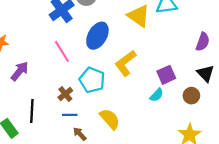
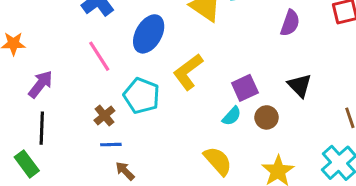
purple semicircle: (203, 42) -> (290, 23), moved
brown circle: (191, 96) -> (267, 117), moved
black line: (32, 111) -> (42, 128), moved
yellow semicircle: (110, 119) -> (218, 161), moved

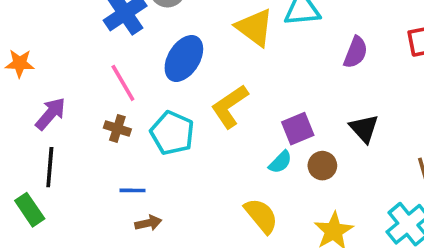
brown cross: (104, 116) -> (117, 128), moved, turned -35
brown arrow: (125, 171) -> (148, 223), turned 120

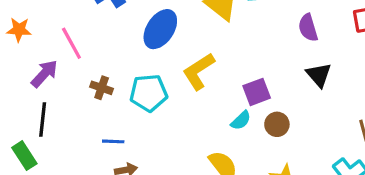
purple semicircle: (356, 52) -> (308, 28), turned 140
pink line: (123, 83) -> (71, 43), moved
black triangle: (364, 129) -> (319, 75), moved
cyan pentagon: (172, 133) -> (149, 93), turned -30

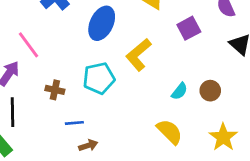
brown cross: (102, 88) -> (55, 90), moved
purple square: (257, 92) -> (189, 28), moved

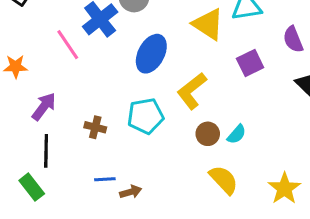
pink line: (28, 45) -> (68, 45), moved
brown circle: (210, 91) -> (208, 134), moved
blue line: (74, 123) -> (105, 179), moved

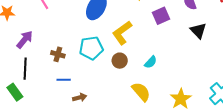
brown circle: (208, 134) -> (120, 61), moved
blue line: (105, 179) -> (64, 80), moved

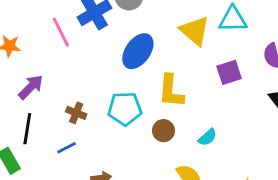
yellow L-shape: (122, 33) -> (171, 91), turned -55
blue line: (64, 80) -> (66, 148), moved, turned -32

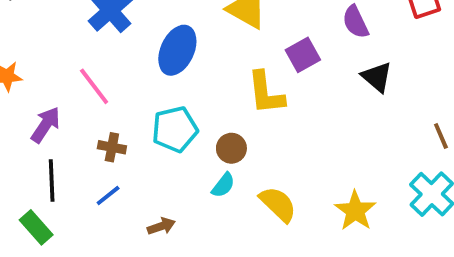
pink line: (61, 32) -> (94, 86), moved
yellow L-shape: (171, 91) -> (266, 93), moved
cyan semicircle: (207, 137) -> (223, 185), moved

